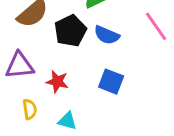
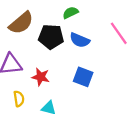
black pentagon: (70, 31) -> (51, 37), turned 30

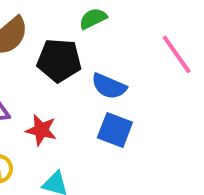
blue semicircle: (80, 40) -> (109, 86), moved

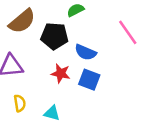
red star: (41, 130) -> (61, 73), moved

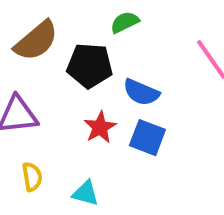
red star: (61, 73) -> (100, 127), turned 30

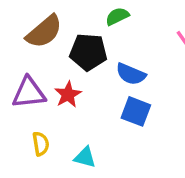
red star: (100, 127) -> (68, 94), moved

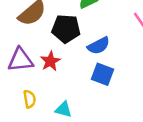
blue semicircle: (131, 74) -> (99, 46), turned -50

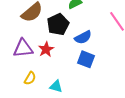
black pentagon: (66, 29) -> (58, 24), turned -30
yellow semicircle: (30, 99) -> (30, 78), turned 40

